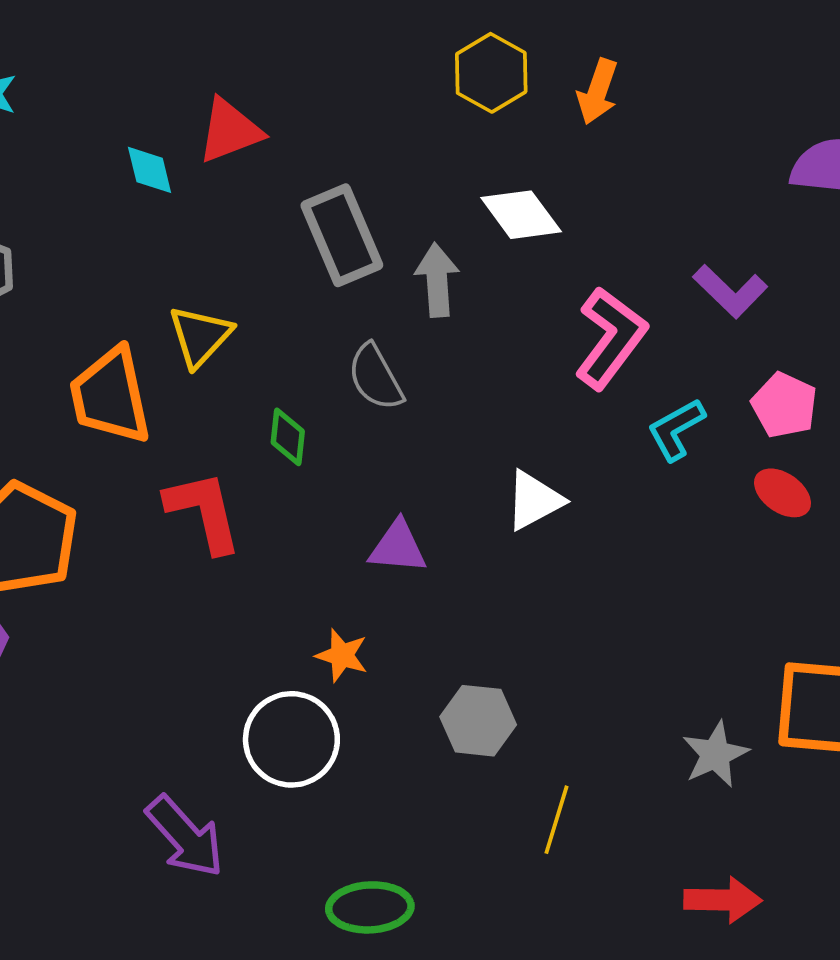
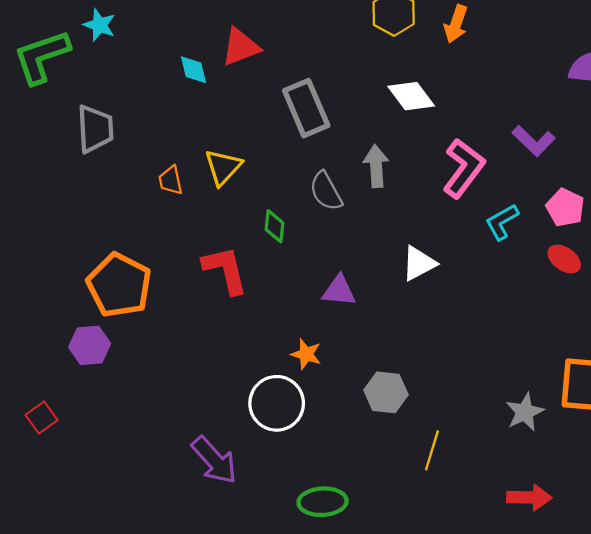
gray arrow: (437, 280) -> (376, 166), moved
orange trapezoid: (110, 396) -> (171, 180), moved, size x0.5

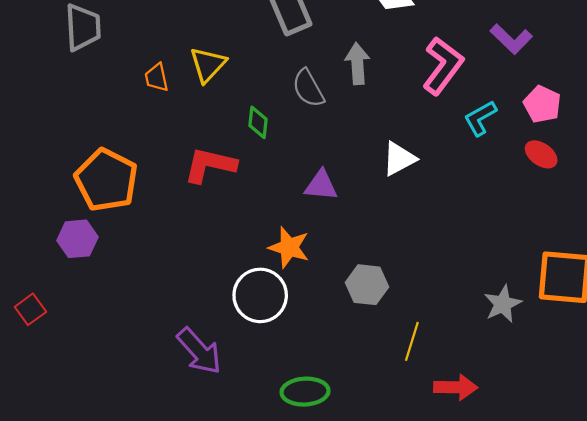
red L-shape: (225, 270) -> (210, 165), turned -64
orange star: (306, 354) -> (289, 247), size x1.4
red arrow: (529, 497) -> (456, 387), moved

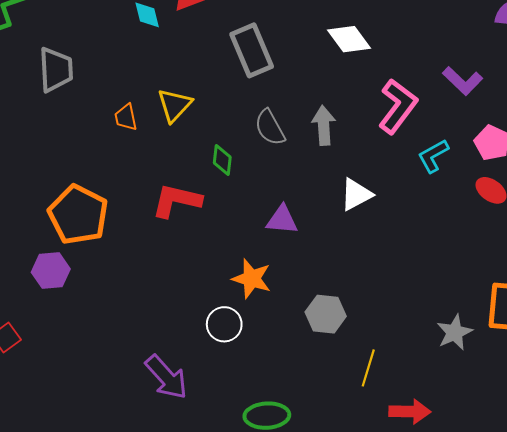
gray arrow: (357, 64) -> (324, 125), moved
white circle: (260, 295) -> (224, 324), size x0.7

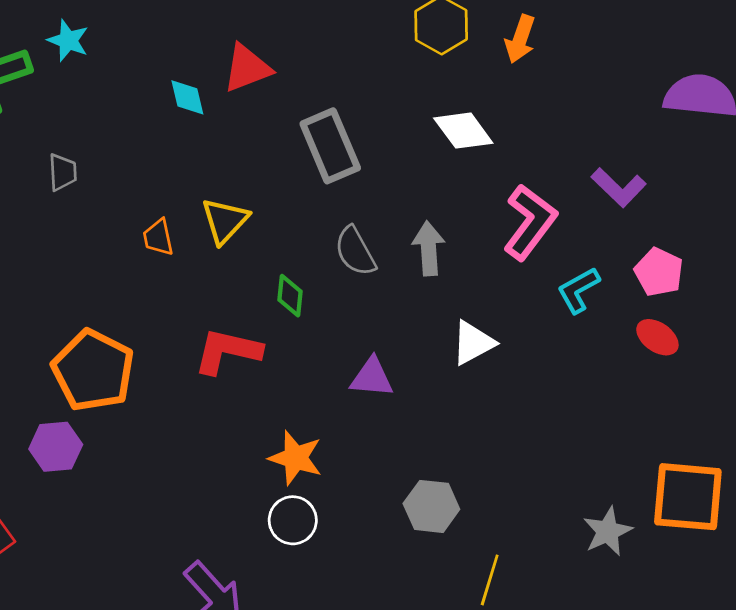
gray trapezoid: (56, 70) -> (63, 172), size x0.6
orange star: (252, 279) -> (296, 458), moved

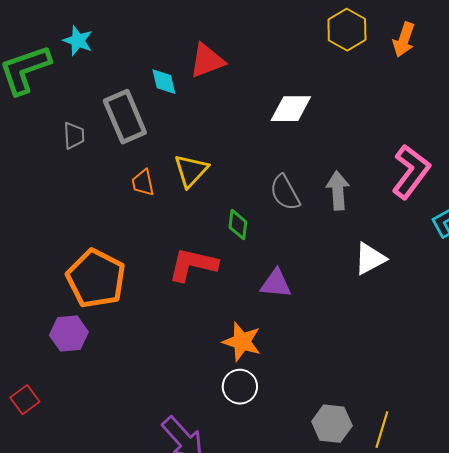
white diamond: (463, 131) -> (291, 109), moved, turned -54
gray rectangle: (330, 146) -> (125, 117), moved
purple triangle: (372, 377) -> (276, 284), moved
gray hexagon: (431, 506) -> (332, 424), moved

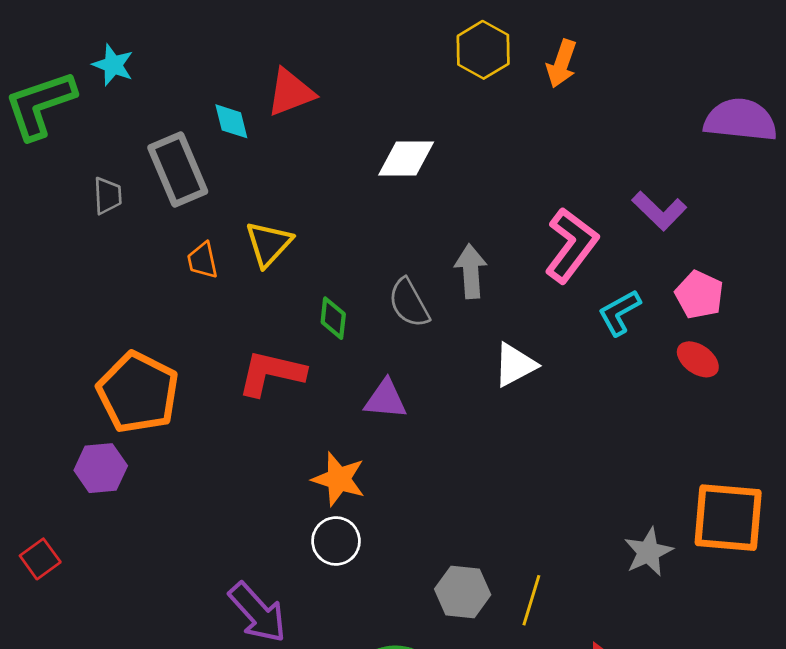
gray semicircle: (285, 193) -> (409, 303), moved

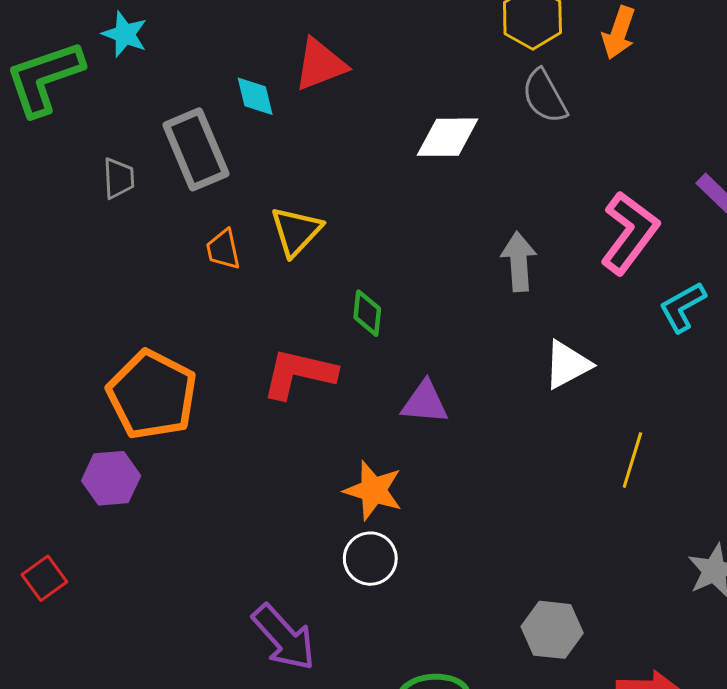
gray semicircle: (409, 303) -> (545, 96), moved
gray hexagon: (463, 592) -> (552, 630), moved
yellow line: (531, 600) -> (632, 460), moved

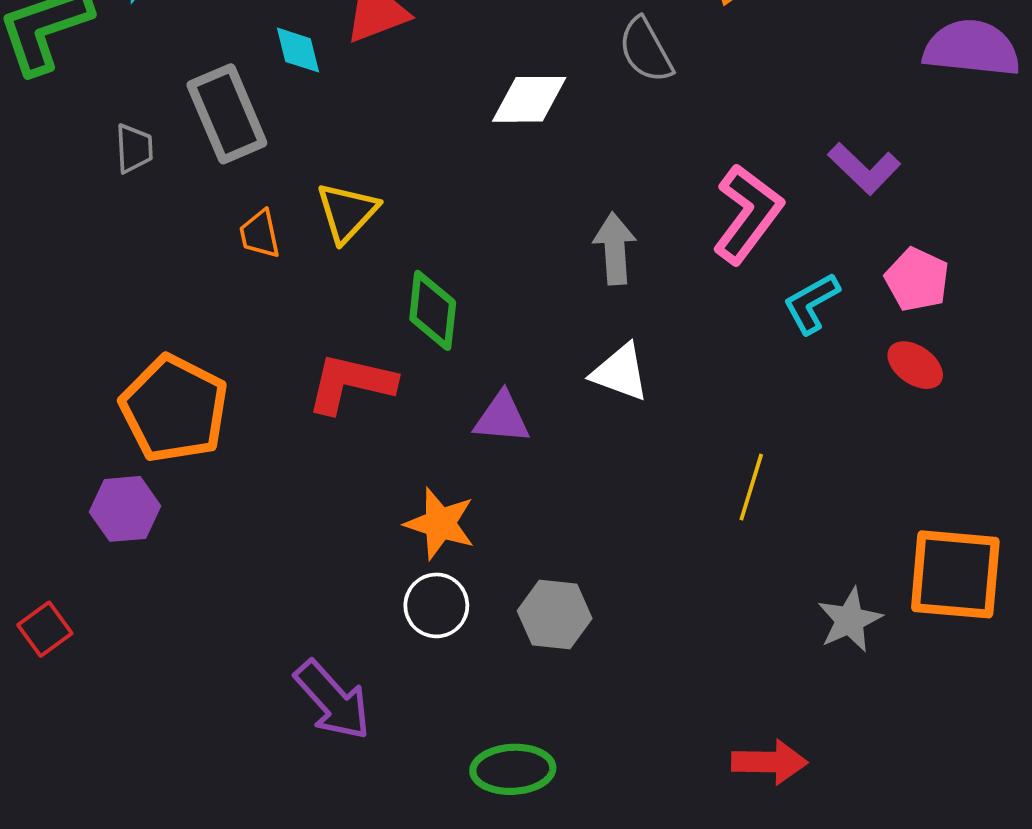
green diamond: (367, 313) -> (433, 310), size x1.4
white triangle: (567, 365) -> (620, 372), moved, turned 48
gray hexagon: (552, 630) -> (555, 615), moved

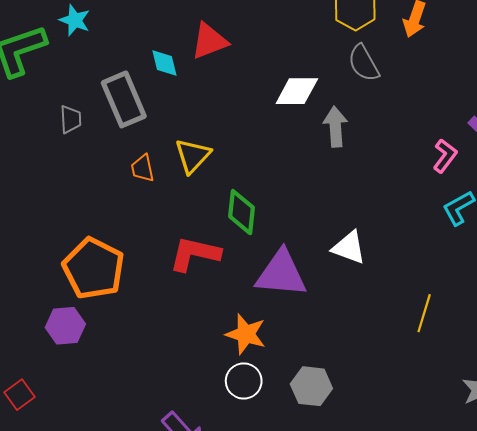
pink L-shape: (748, 214) -> (445, 156), moved, size x0.6
gray arrow: (615, 249) -> (335, 127), moved
purple triangle: (502, 418) -> (281, 274), size x1.6

